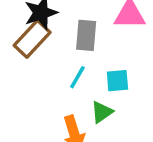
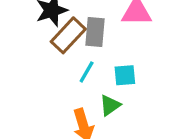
brown rectangle: (32, 39) -> (68, 35), moved

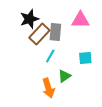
cyan square: (125, 75) -> (85, 58), moved

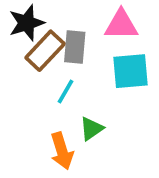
cyan square: (85, 58) -> (130, 71), moved, size x1.5

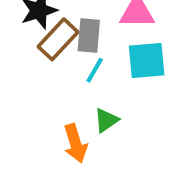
cyan line: (66, 92) -> (95, 70), moved

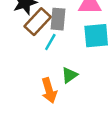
cyan line: (95, 70) -> (50, 42), moved

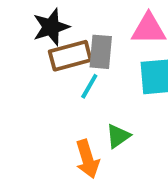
brown rectangle: (38, 22) -> (70, 56), turned 32

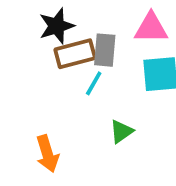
orange arrow: (87, 159) -> (47, 154), moved

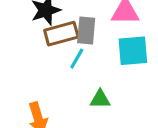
green triangle: (121, 132) -> (100, 99), turned 35

